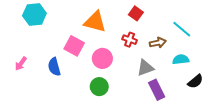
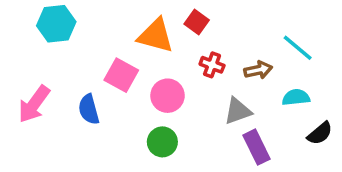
red square: (136, 13) -> (197, 22), moved
pink arrow: (21, 64) -> (34, 104), size x1.6

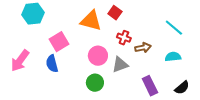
brown arrow: (258, 70) -> (143, 48), moved
pink square: (121, 75) -> (59, 42), moved, turned 30
gray triangle: (238, 111) -> (120, 65), moved
black semicircle: (320, 133) -> (182, 88), moved

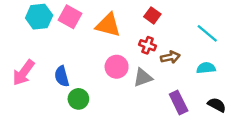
red square: (115, 13) -> (152, 15), moved
pink square: (59, 42) -> (70, 17), moved, turned -30
green circle: (95, 83) -> (78, 99), moved
black semicircle: (182, 88) -> (217, 105), turned -112

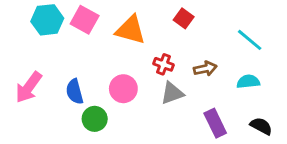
red cross: (148, 45) -> (164, 64), moved
pink circle: (117, 67) -> (123, 89), moved

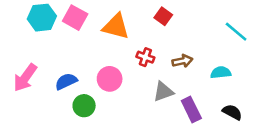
cyan line: (250, 40) -> (236, 32), moved
blue semicircle: (75, 92) -> (66, 81), turned 80
gray triangle: (172, 93) -> (163, 92), moved

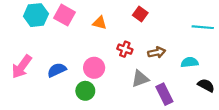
orange triangle: (116, 26) -> (100, 23), size x0.6
cyan line: (236, 32) -> (203, 27), turned -35
green circle: (84, 106) -> (85, 91), moved
black semicircle: (232, 112) -> (206, 85), moved

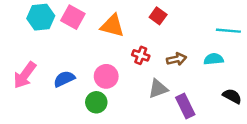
orange triangle: (100, 23) -> (112, 26), size x1.5
cyan semicircle: (190, 62) -> (214, 59), moved

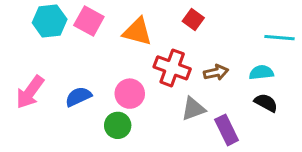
red cross: (141, 55) -> (172, 68), size x1.6
black semicircle: (232, 96) -> (266, 103), moved

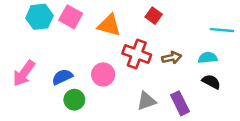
gray triangle: (193, 109) -> (146, 101), moved
green circle: (118, 125) -> (74, 100), moved

